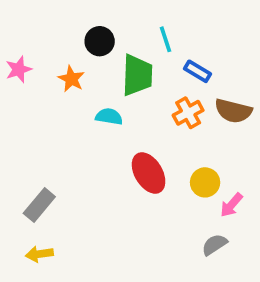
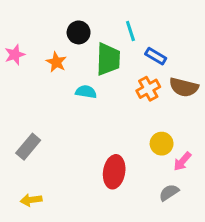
red ellipse: (149, 173) -> (114, 172), moved, turned 40
gray rectangle: (39, 205) -> (28, 147), moved

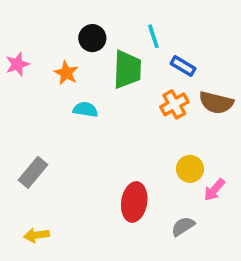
cyan semicircle: (86, 92) -> (85, 110), moved
gray semicircle: (169, 193) -> (183, 226), moved

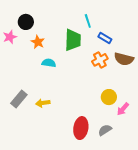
black circle: (92, 38) -> (26, 22), moved
red ellipse: (134, 202) -> (81, 128), moved
yellow arrow: (37, 235) -> (43, 103), moved

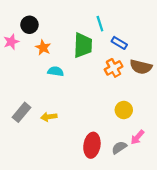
pink arrow: (123, 109) -> (137, 137), moved

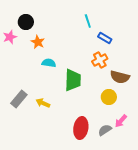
green trapezoid: (83, 45) -> (73, 80), moved
brown semicircle: (141, 67) -> (120, 77), moved
yellow arrow: (49, 117) -> (43, 103), turned 32

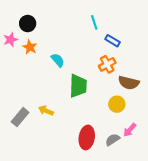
orange star: (38, 42) -> (30, 47), moved
cyan semicircle: (49, 63) -> (58, 60), moved, turned 40
gray rectangle: (19, 99) -> (20, 117), moved

